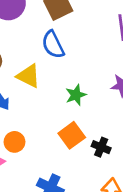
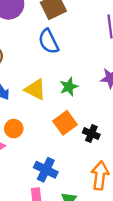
yellow triangle: (29, 76) -> (35, 89), moved

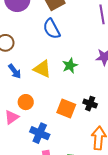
orange square: (65, 123) -> (66, 108), moved, turned -30
blue cross: (46, 170) -> (40, 133), moved

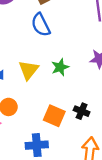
yellow triangle: (42, 69) -> (29, 70), turned 42
blue cross: (40, 133) -> (37, 145), moved, turned -30

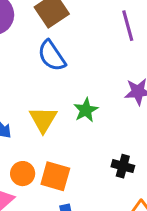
orange square: (54, 116) -> (55, 176), moved

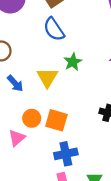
green star: (86, 110) -> (73, 62), moved

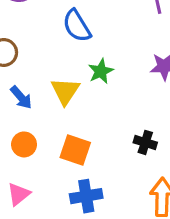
orange circle: (32, 118) -> (24, 144), moved
pink triangle: (17, 138) -> (19, 194), moved

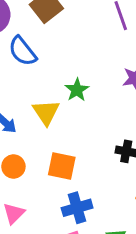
blue semicircle: (77, 26) -> (22, 51), moved

